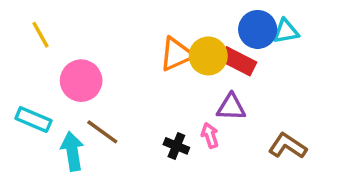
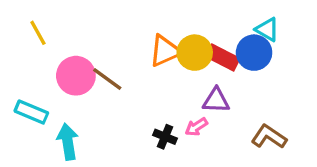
blue circle: (258, 29) -> (254, 53), moved
cyan triangle: (286, 31) -> (267, 29), turned 40
brown line: (102, 132) -> (107, 79), moved
pink arrow: (210, 135) -> (196, 127), turned -105

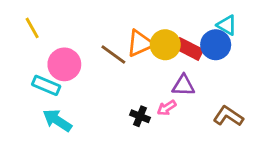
brown line: (107, 79) -> (113, 55), moved
cyan rectangle: (31, 112) -> (46, 85), moved
cyan arrow: (68, 142) -> (57, 120), turned -48

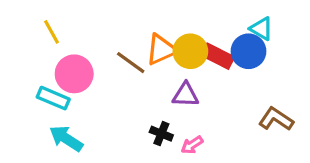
yellow line: (32, 28) -> (52, 32), moved
purple triangle: (183, 85) -> (186, 95), moved
pink arrow: (167, 108) -> (192, 145), moved
brown L-shape: (228, 116) -> (276, 119), moved

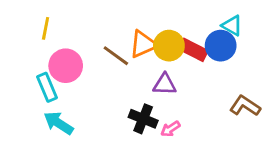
yellow line: (52, 32) -> (46, 28), turned 40
cyan rectangle: (53, 98) -> (47, 87), turned 44
black cross: (161, 134) -> (143, 119), size x1.4

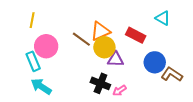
yellow circle: (169, 46) -> (104, 47), moved
blue circle: (221, 46) -> (155, 62), moved

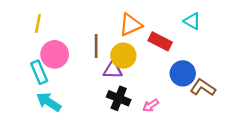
orange triangle: (100, 31) -> (131, 25), moved
brown line: (81, 39) -> (96, 46), turned 54
purple triangle: (116, 59) -> (113, 70), moved
pink arrow: (120, 90) -> (151, 105), moved

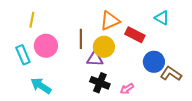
cyan rectangle: (39, 72) -> (23, 55), moved

